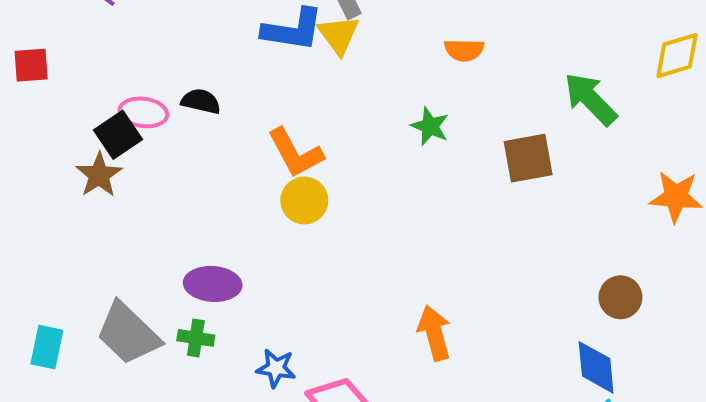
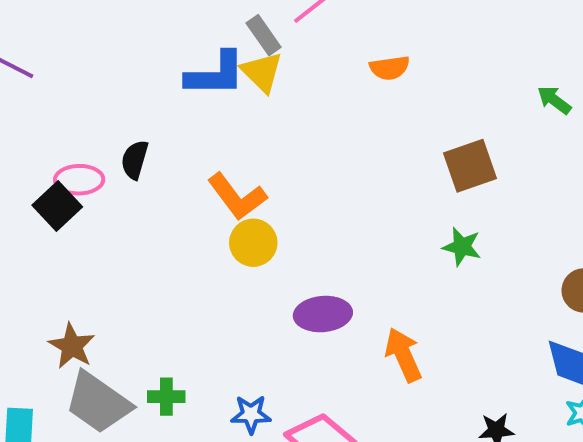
green arrow: (590, 99) -> (554, 100), moved, size x0.6
black semicircle: (201, 101) -> (135, 160), turned -78
green star: (430, 126) -> (462, 247), moved
brown star: (99, 175) -> (72, 346), moved
purple ellipse: (213, 284) -> (323, 314), moved

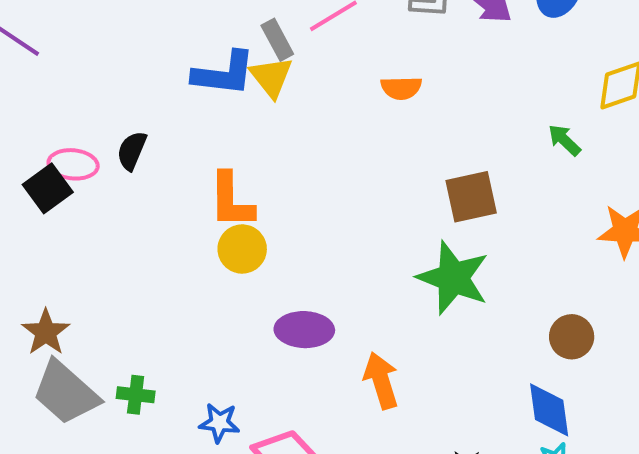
orange L-shape: (237, 197) -> (231, 200), turned 30
green star: (462, 247) -> (453, 278), size x1.8

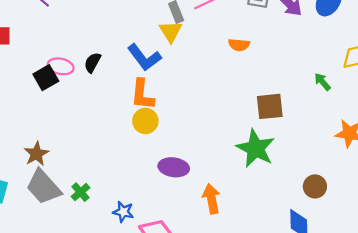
blue L-shape: (224, 74) -> (144, 57), moved, turned 40
green cross: (136, 395) -> (80, 192), turned 36

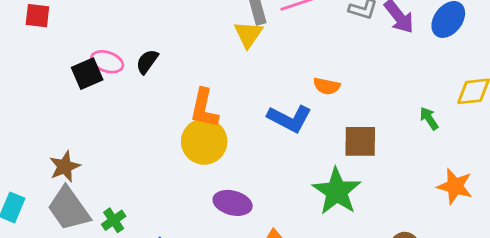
orange semicircle: (239, 45) -> (327, 86), moved
blue L-shape: (144, 57) -> (289, 119), moved, turned -32
yellow circle: (145, 121) -> (204, 142), size x1.4

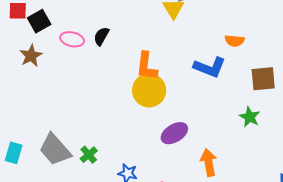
black square: (87, 74) -> (39, 21), moved
brown star: (65, 167) -> (31, 56), moved
green star: (337, 191) -> (250, 117), size x0.6
purple ellipse: (233, 203) -> (174, 133), turned -40

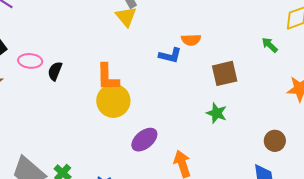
black semicircle: (101, 36) -> (55, 71), moved
blue L-shape: (210, 67) -> (170, 55), moved, size x0.7

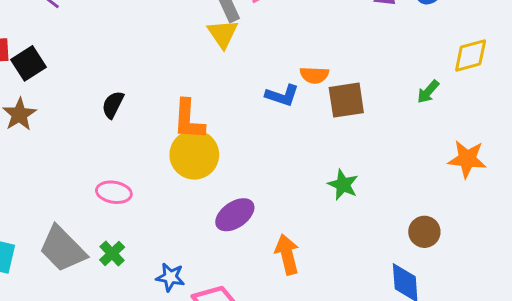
green arrow: (270, 45) -> (428, 92), turned -96
pink ellipse: (30, 61) -> (114, 192), moved
brown square: (225, 73) -> (346, 100), moved

